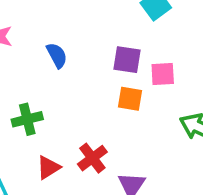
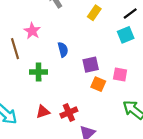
purple square: (127, 60) -> (91, 65), moved, turned -35
green cross: (27, 119) -> (39, 72), moved

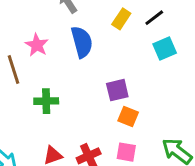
black line: (130, 14) -> (154, 18), moved
blue semicircle: (63, 50) -> (82, 42), moved, size x1.5
pink square: (120, 75) -> (126, 152), moved

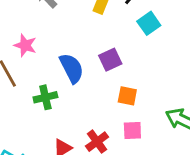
blue semicircle: (82, 42) -> (72, 68), moved
purple square: (117, 90) -> (110, 60), moved

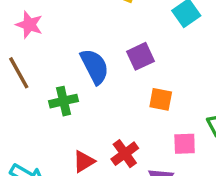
pink star: (25, 45) -> (29, 25), moved
pink square: (132, 130) -> (185, 144), moved

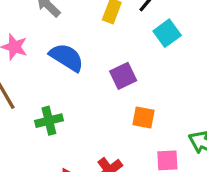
blue semicircle: (95, 66) -> (67, 57), moved, turned -30

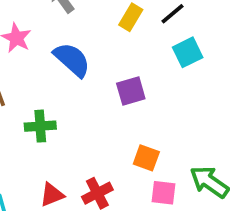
orange square: (144, 118) -> (146, 158), moved

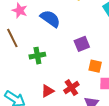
purple square: (131, 91) -> (82, 44), moved

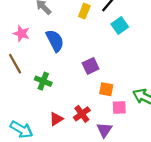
blue semicircle: (50, 19) -> (55, 41), turned 30
green cross: (37, 56) -> (43, 81), turned 35

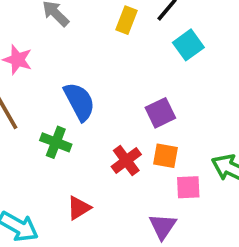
blue semicircle: (55, 41) -> (79, 102), moved
purple square: (91, 66) -> (160, 113), moved
red cross: (82, 114) -> (126, 161), moved

